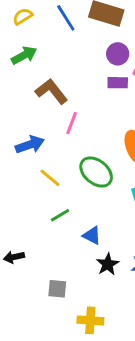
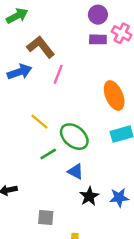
blue arrow: (30, 145) -> (20, 72), moved
green ellipse: (96, 172) -> (74, 137), moved

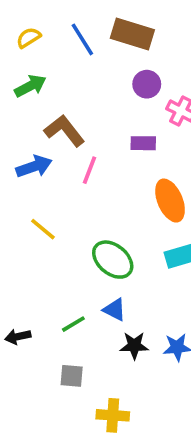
purple rectangle: (98, 39) -> (143, 143), moved
yellow line: (39, 122) -> (43, 229), moved
green line: (48, 154) -> (73, 324), moved
black star: (89, 196) -> (134, 346), turned 30

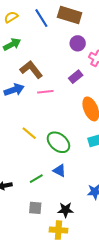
purple rectangle: (143, 143) -> (76, 77), turned -40
pink line: (89, 170) -> (45, 92), turned 63
yellow line: (43, 229) -> (29, 133), moved
black star: (134, 346) -> (66, 210), moved

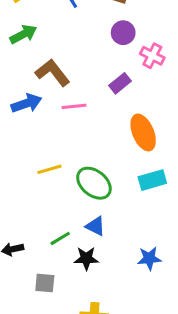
yellow line: (29, 133) -> (49, 169), turned -56
gray square: (35, 208) -> (45, 283), moved
black star: (66, 210) -> (86, 258), moved

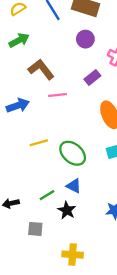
purple circle: (123, 33) -> (85, 39), moved
blue arrow: (26, 103) -> (18, 105), moved
black star: (86, 258) -> (67, 210), turned 30

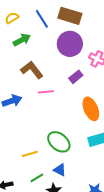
purple circle: (85, 39) -> (70, 44), size x1.6
green arrow: (19, 40) -> (22, 40), moved
yellow line: (39, 143) -> (30, 154), moved

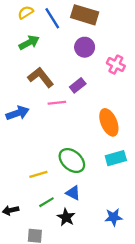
yellow semicircle: (12, 18) -> (26, 12), moved
purple circle: (70, 44) -> (85, 47), size x0.7
purple rectangle: (76, 77) -> (78, 85), moved

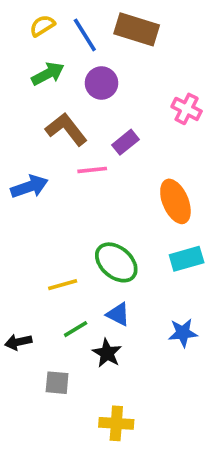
purple circle: (85, 47) -> (101, 83), moved
blue star: (114, 217) -> (183, 333), moved

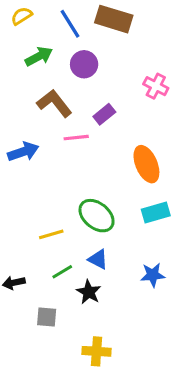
yellow semicircle: (42, 26) -> (22, 16), moved

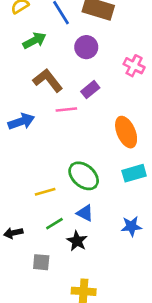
purple circle: (84, 64) -> (86, 47), moved

